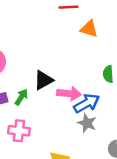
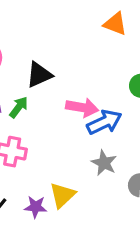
black triangle: (44, 80) -> (39, 75), moved
gray star: (87, 123) -> (104, 163), moved

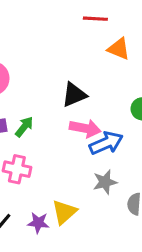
black triangle: (39, 75) -> (74, 95), moved
gray star: (104, 163) -> (105, 182), turned 30

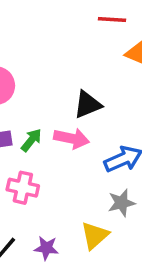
pink arrow: (85, 128) -> (71, 138), moved
yellow triangle: (64, 212) -> (95, 235), moved

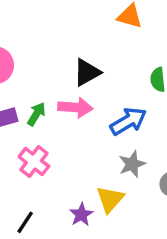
pink cross: (23, 188) -> (34, 162), turned 32
purple star: (46, 248) -> (81, 215), moved, turned -30

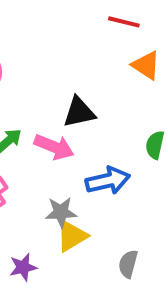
gray star: (132, 164) -> (61, 212), moved
yellow triangle: (110, 199) -> (72, 236), moved

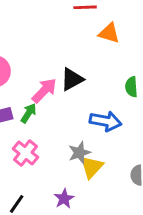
pink arrow: (54, 147) -> (44, 90), moved, turned -52
blue arrow: (108, 181) -> (106, 121), turned 40

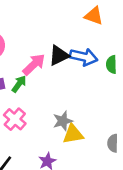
blue arrow: (106, 121) -> (84, 57), moved
yellow triangle: (92, 167) -> (73, 134), turned 35

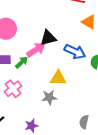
black triangle: (59, 55) -> (48, 38), moved
yellow triangle: (73, 134) -> (58, 78), moved

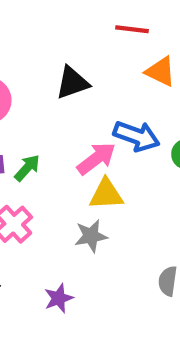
black triangle: (48, 38) -> (72, 83), moved
pink arrow: (36, 50) -> (96, 159), moved

